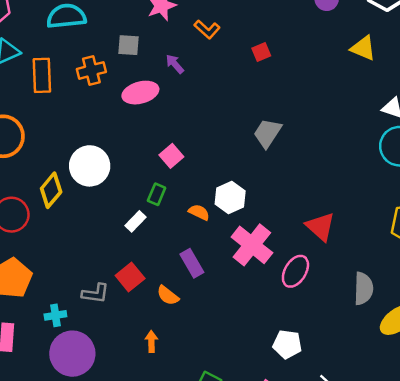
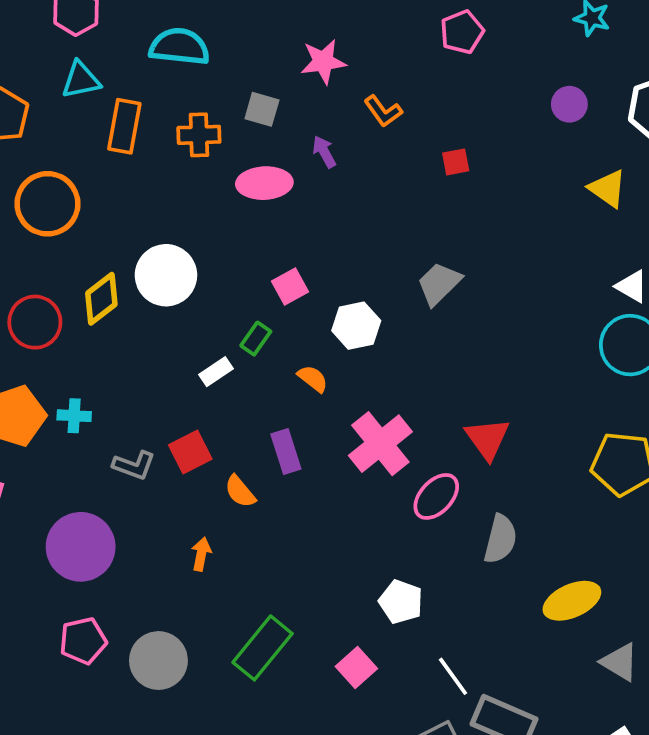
white hexagon: (230, 197) -> (356, 326), moved
gray semicircle: (363, 289) -> (500, 539), moved
cyan cross: (55, 315) -> (74, 416), moved

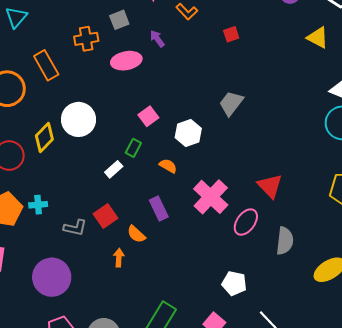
cyan triangle: (81, 80) -> (16, 17), turned -30
gray square: (262, 109) -> (119, 20), turned -30
orange rectangle: (124, 126) -> (46, 65), moved, turned -32
orange arrow: (201, 554) -> (119, 258), moved

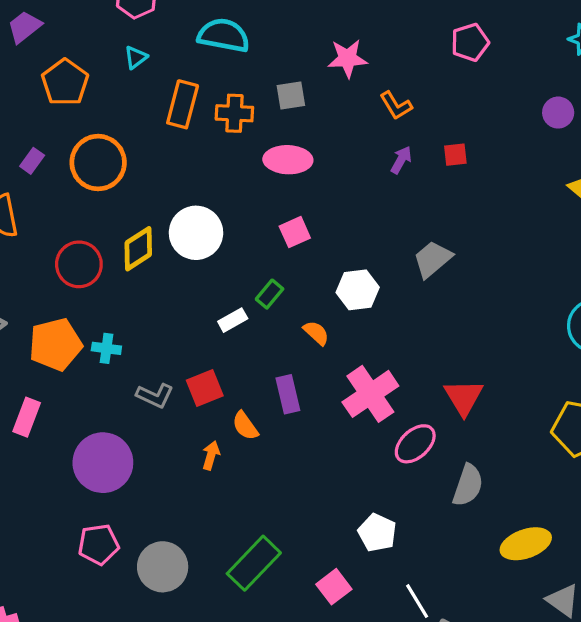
cyan triangle: (16, 17) -> (136, 57), size x0.7
purple arrow: (157, 39) -> (401, 160), moved, turned 54
orange rectangle: (46, 65) -> (183, 104), moved, turned 32
pink square: (148, 116) -> (295, 232), moved

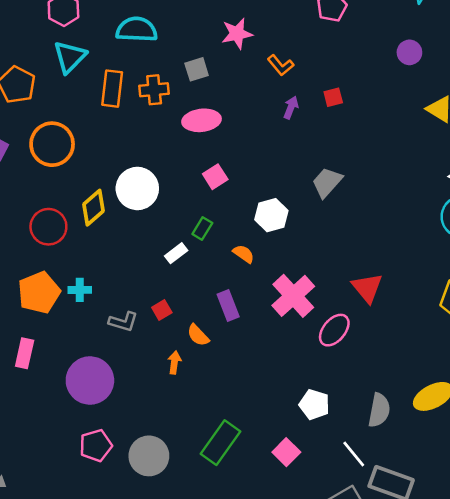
cyan triangle: (136, 57) -> (70, 57), size x1.8
red square: (205, 388) -> (162, 310), size x0.7
gray semicircle: (468, 485) -> (379, 410), moved

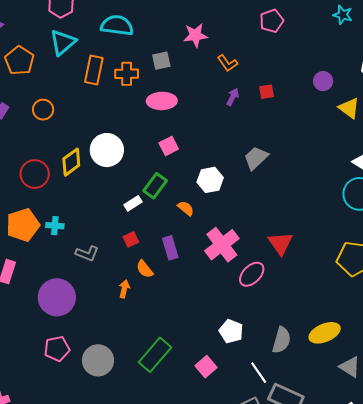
purple circle: (409, 52) -> (323, 81), moved
orange circle: (52, 144) -> (43, 110), size x0.6
green rectangle: (202, 228) -> (155, 186), size x1.4
red square: (162, 310) -> (131, 239), moved

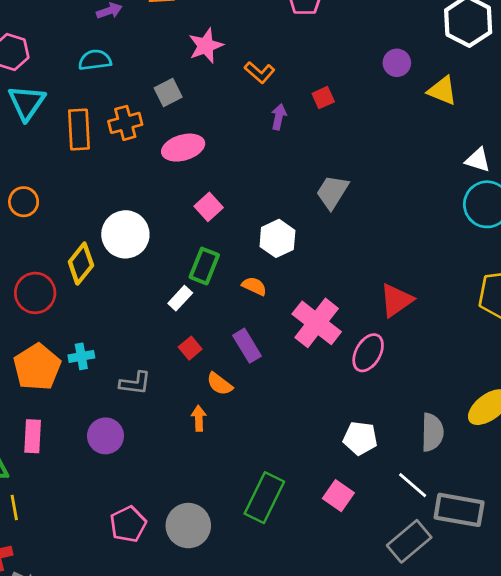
cyan semicircle: (117, 25) -> (95, 60), size x0.7
red triangle: (280, 243) -> (396, 300), turned 44
purple circle: (57, 297) -> (105, 436), moved, size x0.7

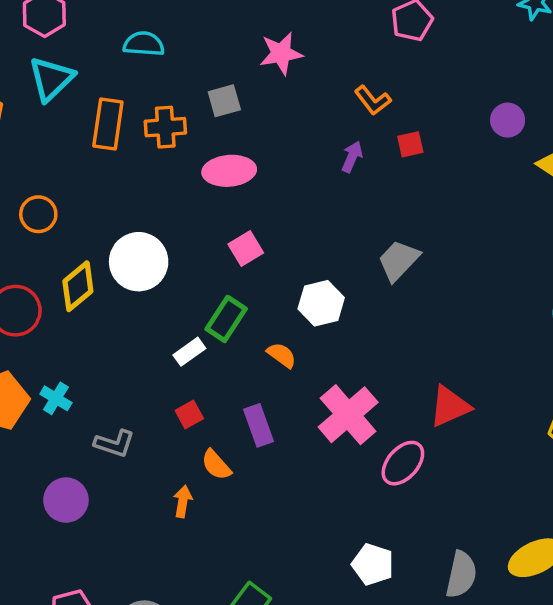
orange L-shape: (260, 72) -> (373, 100), moved
orange circle: (24, 202) -> (38, 214), moved
cyan cross: (81, 356) -> (56, 398), turned 30

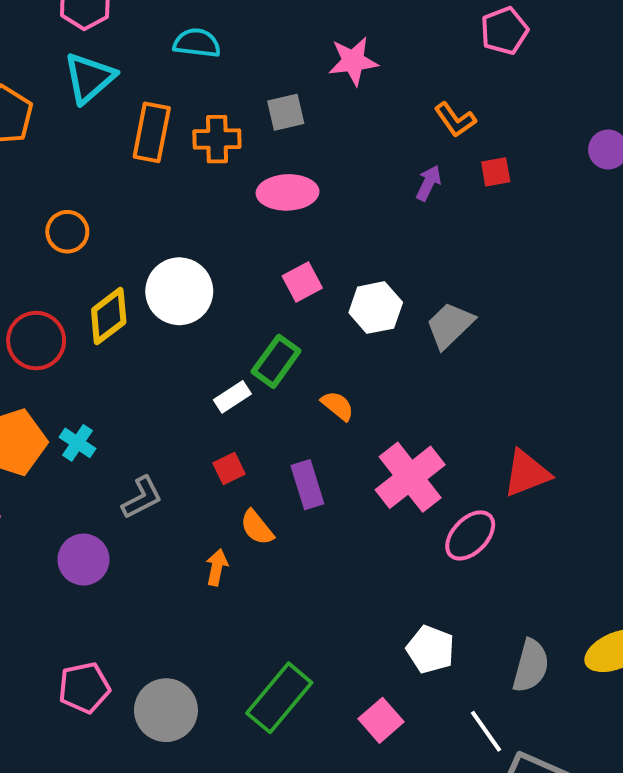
gray trapezoid: (399, 261) -> (450, 325), moved
white hexagon: (321, 303) -> (376, 308), moved
gray L-shape: (114, 443) -> (142, 498), turned -48

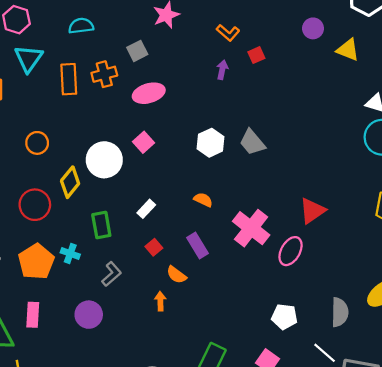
pink square: (302, 282) -> (143, 142), moved
gray trapezoid: (450, 325) -> (252, 142), turned -72
green rectangle: (276, 361) -> (101, 225), moved, turned -32

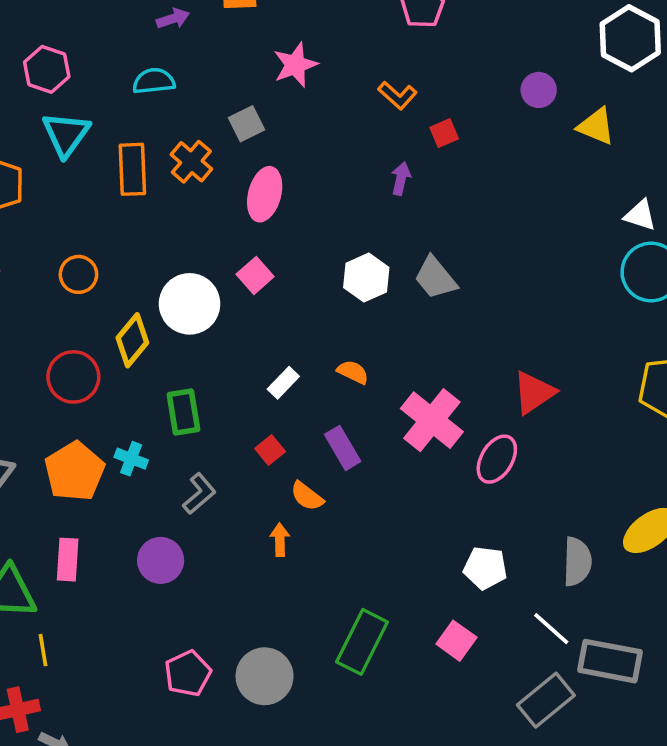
purple arrow: (222, 70) -> (401, 179), moved
orange cross: (104, 74) -> (191, 162), turned -35
pink ellipse: (149, 93) -> (265, 194), turned -60
white rectangle: (146, 209) -> (283, 383), moved

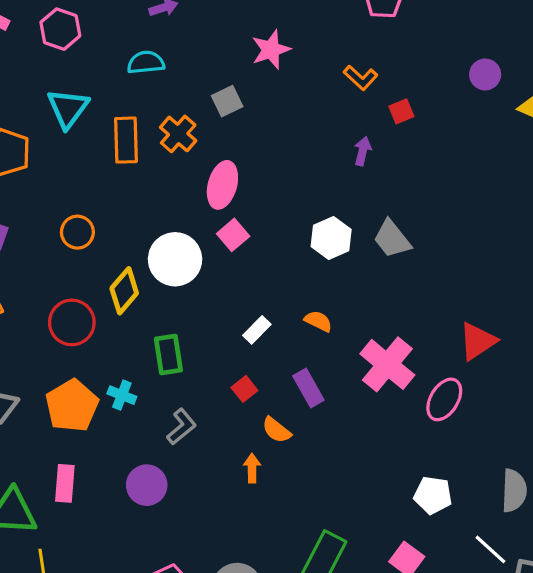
pink hexagon: (47, 69) -> (60, 29), moved
pink ellipse: (265, 194) -> (222, 185), moved

